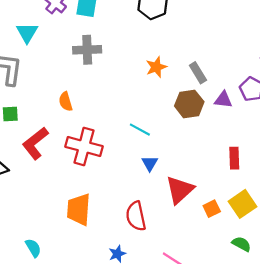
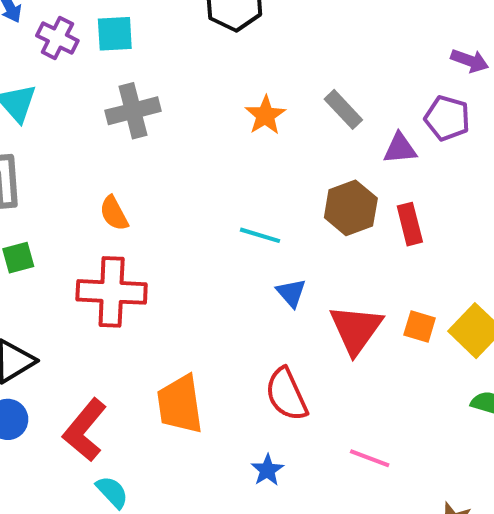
brown hexagon: (189, 104) -> (351, 208), moved
red L-shape: (35, 143) -> (85, 430), moved
red cross: (84, 146) -> (112, 292), moved
red rectangle: (234, 158) -> (410, 224), moved
orange square: (212, 209) -> (420, 327), moved, turned -35

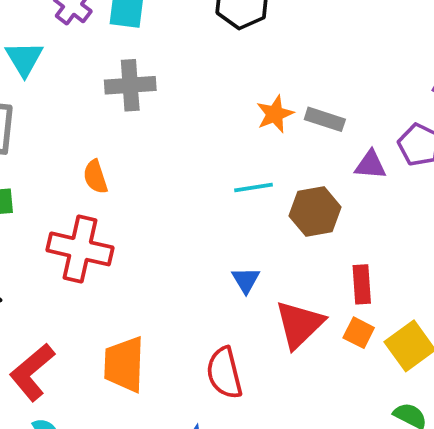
gray rectangle: (343, 109) -> (325, 119), turned -39
orange star: (265, 115) -> (275, 114), moved
red rectangle: (410, 224) -> (362, 284), moved
cyan line: (260, 235) -> (254, 188), moved, turned -36

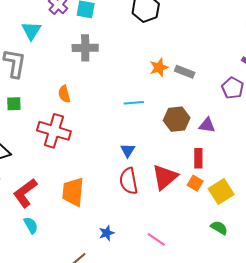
purple triangle: (371, 165) -> (207, 125), moved
cyan line: (254, 188) -> (134, 103), moved
blue triangle: (246, 280) -> (128, 150), moved
red semicircle: (224, 373) -> (129, 181), moved

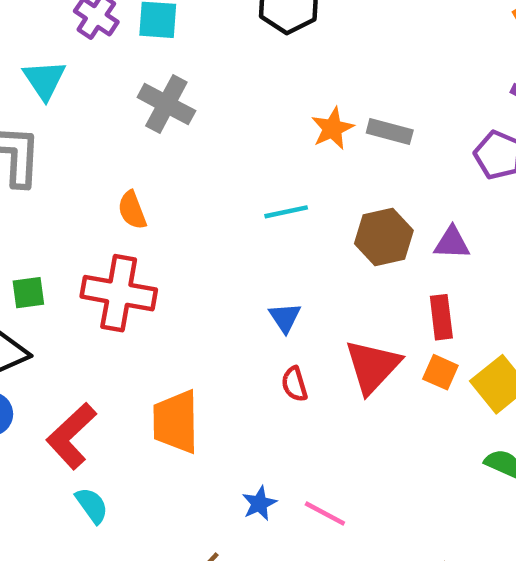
gray cross: (85, 48) -> (166, 104), turned 35
green square: (14, 104) -> (28, 293), moved
red semicircle: (129, 181) -> (294, 384), size x0.6
pink line: (156, 239) -> (325, 514), moved

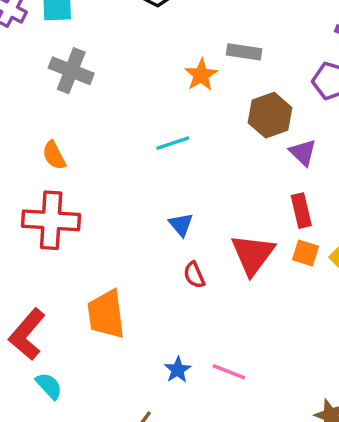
gray rectangle: (390, 132) -> (244, 52), moved
brown hexagon: (384, 237) -> (270, 115), moved
purple triangle: (452, 243) -> (303, 152), turned 48

